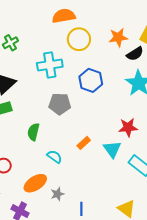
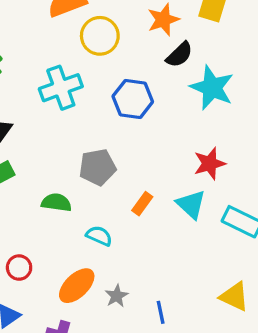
black semicircle: (135, 54) -> (179, 55), moved
gray pentagon: (60, 104) -> (97, 167), moved
green semicircle: (33, 132) -> (56, 202), turned 96

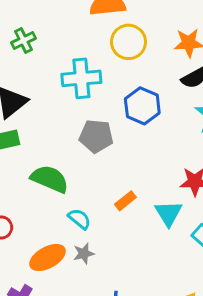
gray pentagon: (97, 167) -> (96, 136), moved
green semicircle: (56, 202) -> (50, 179), size x1.4
gray star: (117, 296) -> (84, 254), moved

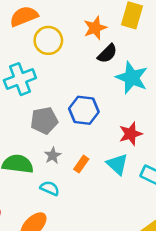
blue hexagon: (142, 106) -> (84, 110), moved
gray star: (84, 254) -> (53, 156), moved

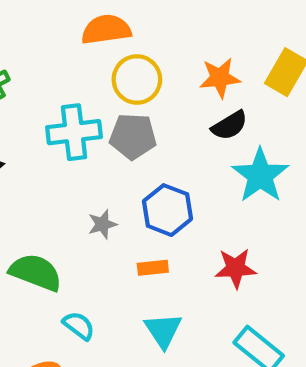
gray pentagon: (44, 121) -> (133, 136), moved
gray star: (53, 156) -> (102, 224), moved
orange rectangle: (81, 164) -> (153, 268), moved, turned 35
cyan triangle: (117, 164) -> (163, 330), moved

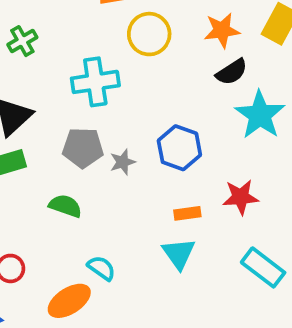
gray pentagon: (133, 136) -> (83, 148), moved
orange rectangle: (153, 268) -> (187, 213), moved
green semicircle: (36, 272) -> (65, 206), size x0.7
cyan semicircle: (79, 326) -> (101, 268), moved

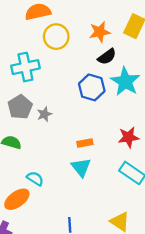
gray pentagon: (83, 148) -> (20, 107), turned -30
blue hexagon: (179, 148) -> (92, 87), moved
red star: (241, 197) -> (128, 137), moved

